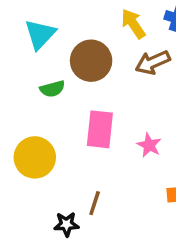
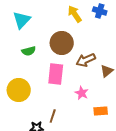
brown circle: (91, 61) -> (62, 43), moved
brown arrow: (153, 62) -> (86, 60), moved
pink star: (149, 145) -> (82, 93), moved

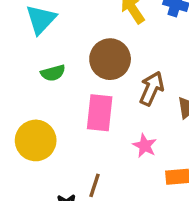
brown arrow: (86, 60) -> (152, 89), turned 138

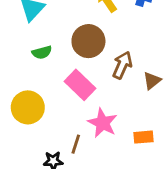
pink rectangle: (100, 113) -> (80, 85), turned -52
pink star: (145, 146) -> (103, 123), moved, size x1.5

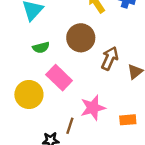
pink rectangle: (80, 85) -> (59, 78), moved
pink star: (103, 123) -> (93, 108), turned 30

